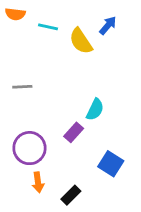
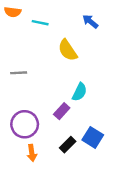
blue arrow: (108, 25) -> (90, 21), turned -91
yellow semicircle: (81, 41) -> (68, 50), moved
black rectangle: (71, 195) -> (68, 145), moved

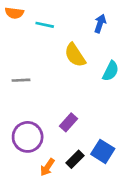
blue arrow: (90, 21) -> (100, 23), turned 70
cyan semicircle: (80, 92) -> (111, 71), moved
orange arrow: (32, 153) -> (47, 167), moved, turned 42

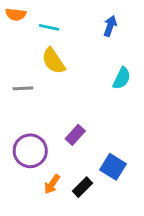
yellow semicircle: (75, 55) -> (53, 61), moved
black rectangle: (75, 159) -> (82, 187), moved

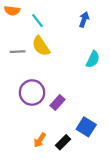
cyan line: (49, 27) -> (38, 21), turned 40
gray line: (23, 88) -> (18, 52), moved
purple circle: (30, 151) -> (32, 93), moved

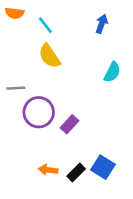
gray line: (18, 52) -> (16, 88), moved
blue square: (86, 127) -> (103, 167), moved
orange arrow: (40, 140) -> (48, 170), turned 64

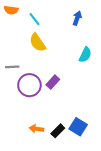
purple rectangle: (69, 124) -> (53, 82), moved

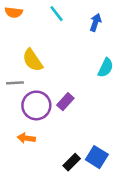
cyan line: (34, 19) -> (56, 14), moved
yellow semicircle: (38, 43) -> (33, 60), moved
orange arrow: (37, 129) -> (26, 138), moved

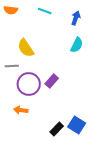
cyan line: (56, 14) -> (45, 11), turned -32
cyan semicircle: (106, 68) -> (77, 45), moved

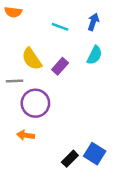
cyan line: (45, 11) -> (60, 27), moved
purple rectangle: (52, 81) -> (60, 66), moved

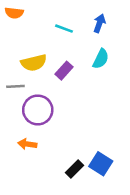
yellow semicircle: (32, 59) -> (34, 63), turned -70

